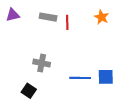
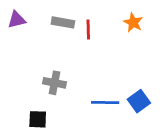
blue square: (106, 77) -> (139, 101), turned -35
black square: (29, 91) -> (38, 119), turned -32

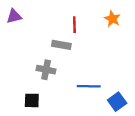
gray rectangle: (63, 22) -> (61, 45), moved
blue square: (139, 101) -> (117, 102), moved

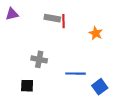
orange star: (112, 19) -> (96, 33), moved
gray rectangle: (61, 45) -> (52, 18), moved

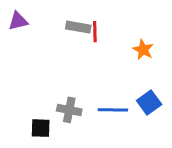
gray cross: (39, 59) -> (69, 110), moved
blue square: (100, 87) -> (149, 102), moved

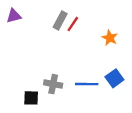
gray rectangle: (78, 27) -> (60, 20), turned -72
red line: (95, 32) -> (73, 24), turned 35

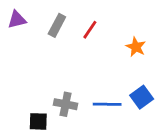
gray rectangle: (60, 20) -> (57, 25), moved

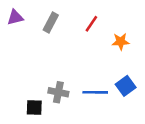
red line: (90, 30) -> (91, 24), moved
orange star: (136, 47) -> (121, 42), turned -30

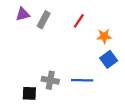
purple triangle: (15, 17) -> (23, 14), moved
blue square: (126, 86) -> (109, 59), moved

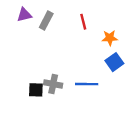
red line: (79, 21) -> (83, 22), turned -48
black square: (29, 93) -> (36, 90), moved

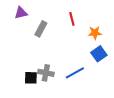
gray rectangle: (46, 21) -> (41, 29), moved
blue line: (87, 84) -> (75, 73), turned -30

